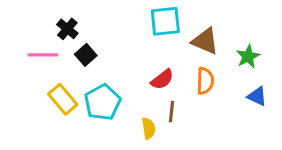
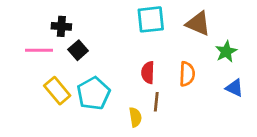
black cross: (67, 29) -> (61, 26), turned -36
brown triangle: (205, 41) -> (198, 24), moved
red semicircle: (162, 79) -> (148, 72), turned 130

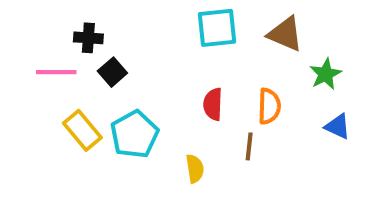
brown line: (156, 102) -> (249, 146), moved

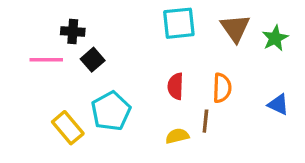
brown triangle: (285, 34) -> (235, 28), turned 32
green star: (325, 74) -> (275, 38), moved
yellow rectangle: (82, 130) -> (68, 128), moved
yellow semicircle: (195, 169) -> (177, 136), moved, turned -95

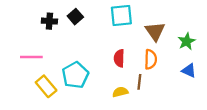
brown triangle: (235, 28) -> (155, 31), moved
green star: (275, 38) -> (187, 41), moved
pink line: (46, 60) -> (31, 57), moved
black square: (93, 60) -> (75, 17), moved

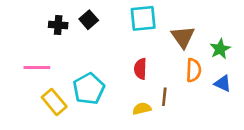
orange semicircle: (151, 59) -> (194, 70), moved

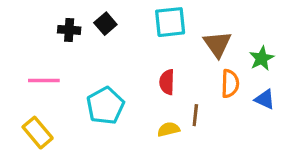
yellow rectangle: (54, 102) -> (38, 133), moved

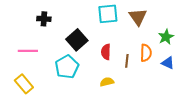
black square: (105, 24) -> (77, 40), moved, size x1.5
brown triangle: (217, 44) -> (138, 17), moved
brown line: (195, 115) -> (127, 61), moved

